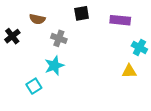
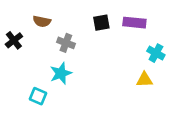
black square: (82, 13) -> (101, 23), moved
cyan square: (34, 86) -> (38, 96), turned -35

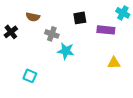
purple rectangle: (134, 23) -> (106, 30), moved
cyan cross: (156, 53) -> (123, 13), moved
cyan star: (61, 73) -> (66, 51), moved, turned 30

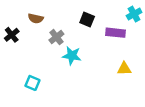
cyan cross: (123, 13) -> (134, 14), turned 32
black square: (80, 18) -> (87, 20), turned 32
gray cross: (52, 34) -> (56, 37), turned 32

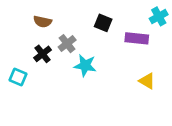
black cross: (12, 35) -> (43, 54), moved
yellow triangle: (124, 69) -> (147, 81), turned 32
cyan square: (32, 83) -> (18, 77), moved

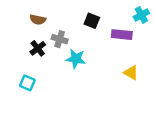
gray cross: (67, 44) -> (60, 39), turned -35
cyan square: (18, 77) -> (27, 83), moved

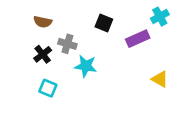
purple rectangle: (122, 35) -> (138, 39), turned -30
yellow triangle: (131, 73) -> (160, 79), moved
cyan square: (27, 83) -> (48, 88), moved

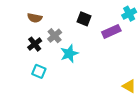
gray cross: (67, 44) -> (55, 36), turned 32
cyan star: (86, 66) -> (69, 54), turned -30
yellow triangle: (160, 79) -> (129, 86), moved

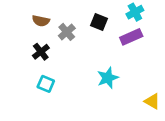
cyan cross: (129, 14) -> (135, 12), moved
gray cross: (55, 36) -> (67, 32), moved
cyan star: (69, 54) -> (108, 78), moved

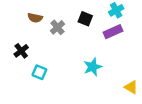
black cross: (41, 52) -> (21, 51), moved

